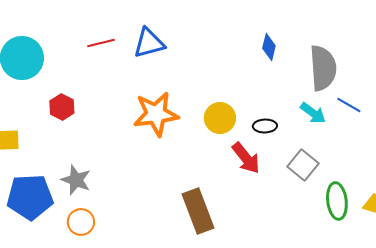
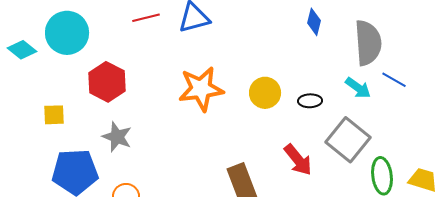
red hexagon: (62, 107) -> (107, 82), size x1.5
red arrow: (246, 158) -> (298, 160), moved
gray square: (303, 165) -> (348, 140), size x1.4
gray star: (76, 180) -> (117, 137), moved

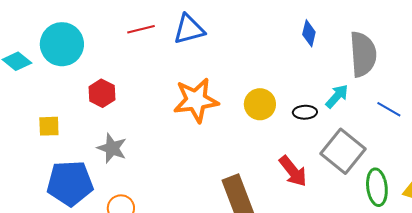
blue line: (394, 80) -> (389, 109), moved
red hexagon: (107, 82) -> (102, 93), size x0.7
cyan arrow: (358, 88) -> (337, 96), moved, turned -84

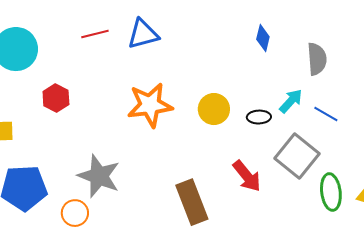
gray semicircle: (363, 54) -> (317, 59), size x0.7
blue line: (389, 109) -> (326, 114), moved
gray star: (112, 148) -> (99, 176), moved, size x1.4

